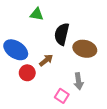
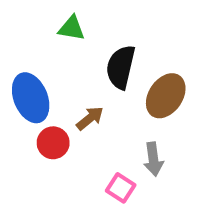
brown ellipse: (85, 49) -> (166, 96), turned -70
blue ellipse: (16, 50) -> (31, 98), turned 35

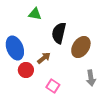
gray arrow: (153, 159) -> (91, 78), moved
pink square: (121, 188) -> (53, 86), moved

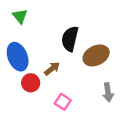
green triangle: (35, 14) -> (20, 16), moved, turned 40
brown ellipse: (81, 47) -> (96, 55), turned 30

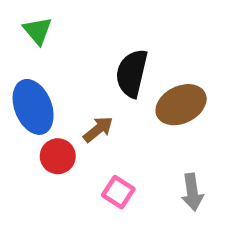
gray arrow: (108, 92) -> (192, 192), moved

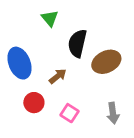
green triangle: (38, 31) -> (50, 18), moved
red circle: (58, 156) -> (34, 103), moved

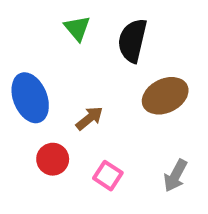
black semicircle: (77, 43) -> (132, 41), moved
gray arrow: (113, 113) -> (175, 176), turned 36

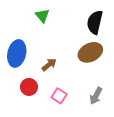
black semicircle: (132, 41) -> (95, 22), moved
blue ellipse: (30, 98) -> (17, 53), turned 35

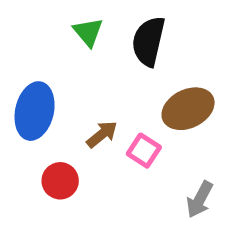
black semicircle: (95, 22) -> (148, 41), moved
pink square: (59, 96) -> (144, 151), moved

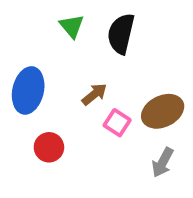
brown ellipse: (188, 109) -> (163, 111), moved
brown arrow: (102, 134) -> (94, 94), moved

